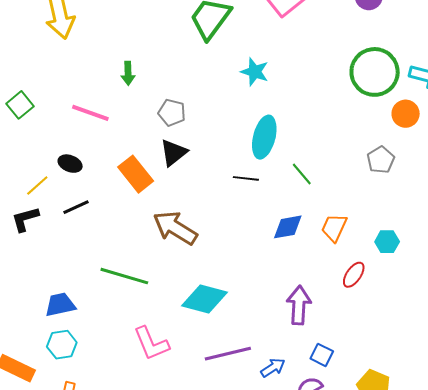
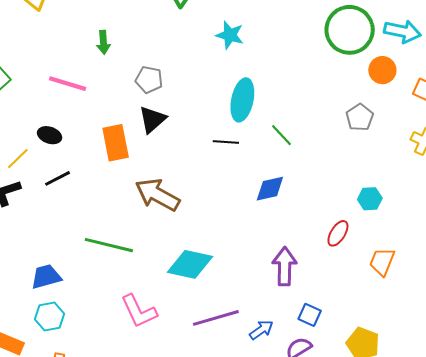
orange rectangle: (136, 174) -> (116, 143), turned 30
orange trapezoid: (334, 228) -> (382, 262), moved

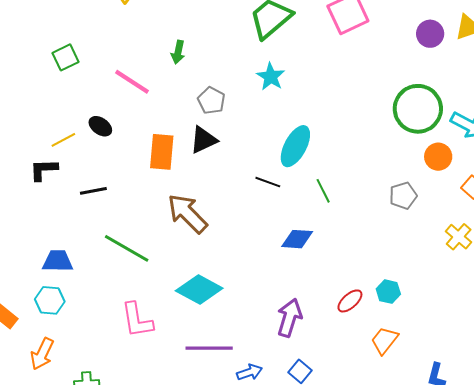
cyan star: (230, 35) -> (271, 77), moved
black line: (58, 178) -> (93, 191), moved
cyan hexagon: (370, 199) -> (388, 292), moved

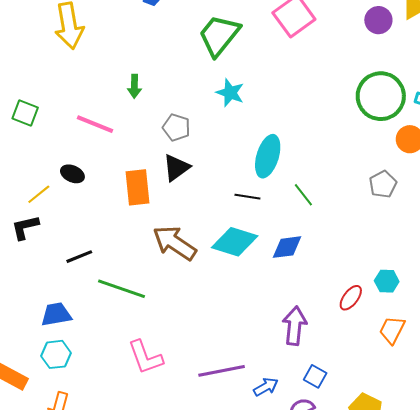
green square: (65, 57) -> (25, 113), turned -32
black line: (93, 191) -> (79, 257), moved
cyan diamond: (199, 289) -> (235, 242), moved

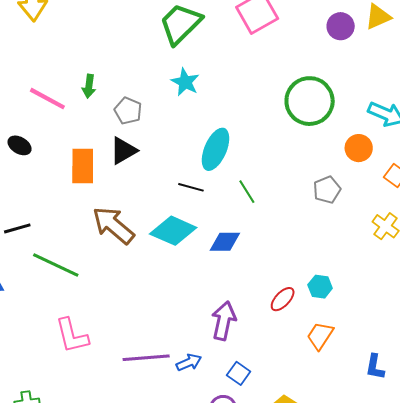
green arrow: (134, 86) -> (89, 86), moved
green circle: (381, 96) -> (310, 101), moved
blue arrow: (266, 387) -> (189, 362), moved

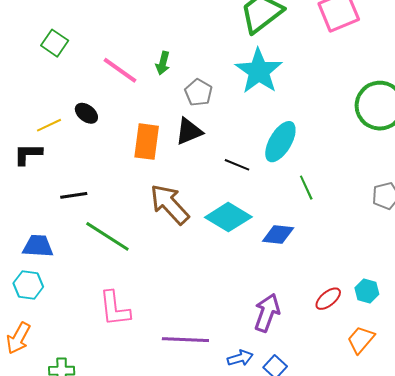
cyan star: (185, 82) -> (259, 71), size x1.6
black line: (191, 187) -> (237, 165), moved
blue arrow: (189, 362) -> (240, 358), moved

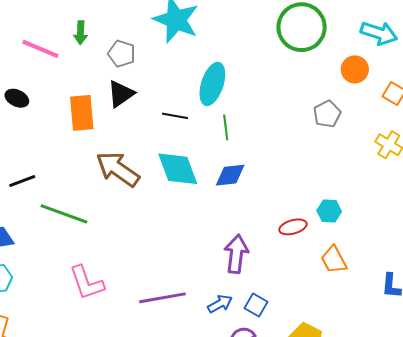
green line: (306, 188) -> (226, 127), moved, turned 30
cyan diamond: (228, 217) -> (178, 169), turned 51
red ellipse: (328, 299) -> (293, 227), turned 36
orange trapezoid: (361, 340) -> (334, 260), turned -56

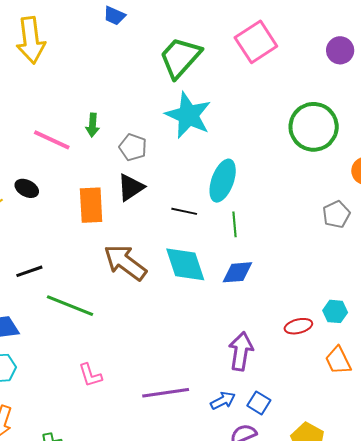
pink L-shape: (87, 283) -> (90, 375), size x0.7

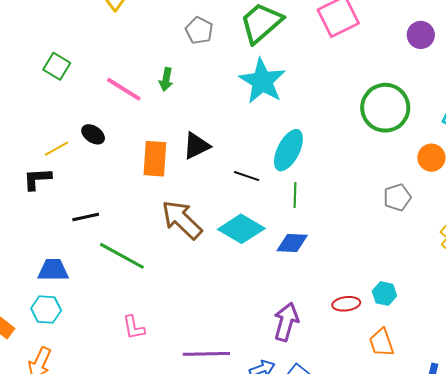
gray pentagon: (133, 147) -> (199, 31), moved
cyan diamond: (185, 264) -> (241, 229), turned -48

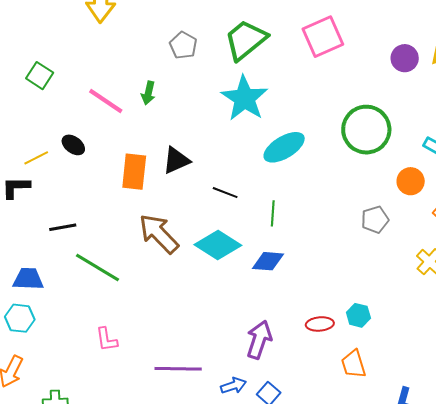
cyan ellipse: (288, 150) -> (284, 147), moved, turned 30

